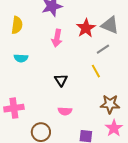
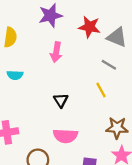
red star: (86, 28) -> (89, 27), moved, turned -30
gray line: (103, 49) -> (109, 65), turned 64
pink semicircle: (65, 111) -> (65, 136), size x1.5

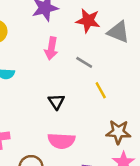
gray line: (109, 65) -> (84, 62), moved

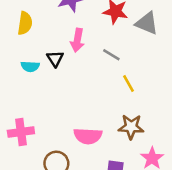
black triangle: (56, 102) -> (55, 59), moved
brown star: (118, 132) -> (131, 127), moved

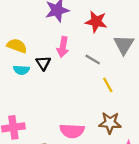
yellow semicircle: (25, 23) -> (17, 46), moved, turned -78
gray triangle: (147, 23) -> (124, 45), moved, turned 40

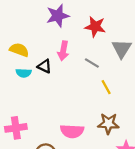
black triangle: (43, 63) -> (45, 66), turned -32

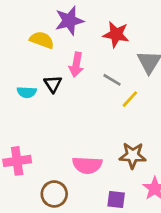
yellow semicircle: (19, 50) -> (42, 40), moved
black triangle: (45, 66) -> (53, 84), turned 32
yellow line: (106, 87) -> (130, 99), moved, turned 72

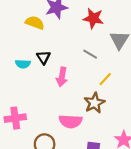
pink arrow: (76, 65) -> (62, 77), moved
yellow line: (130, 99) -> (105, 79), moved
brown star: (133, 155) -> (94, 103), moved, turned -30

